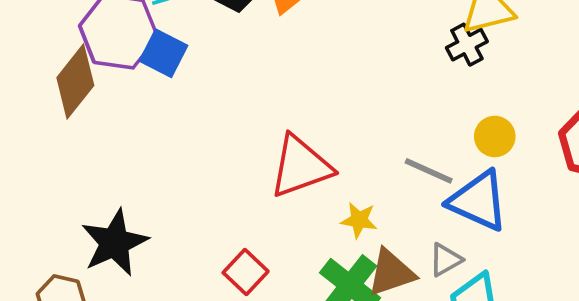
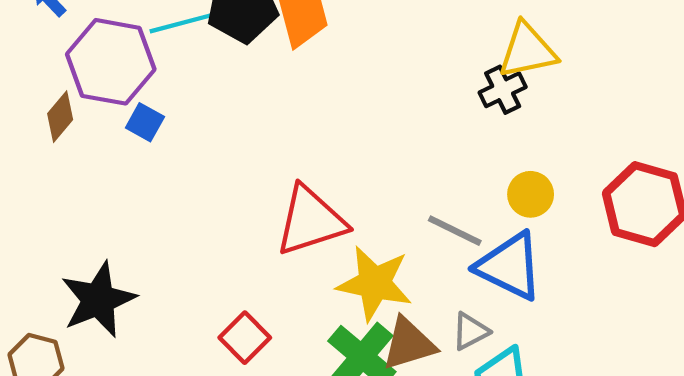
blue square: (163, 53) -> (145, 122), moved, size x0.7
brown diamond: (75, 81) -> (60, 117), size x0.6
yellow star: (359, 220) -> (374, 283), size x1.8

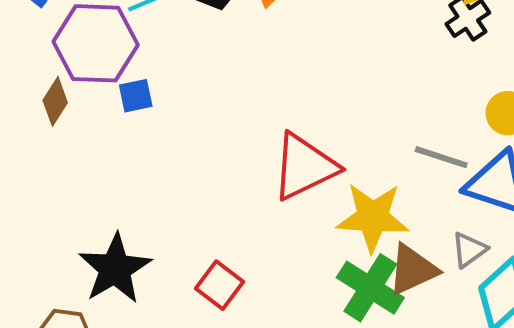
blue square: (145, 122) -> (136, 96), turned -33
red square: (245, 338) -> (220, 285), moved

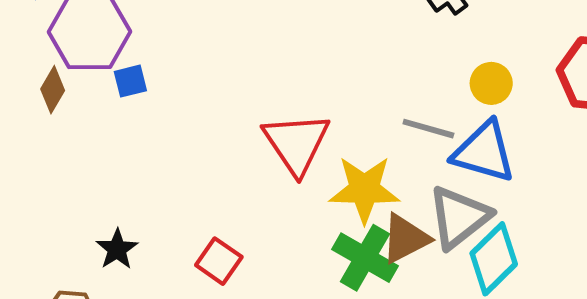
red triangle: (304, 167) -> (296, 143), turned -36
gray triangle: (469, 250) -> (459, 217), size x1.8
black star: (115, 269) -> (117, 249), size x0.6

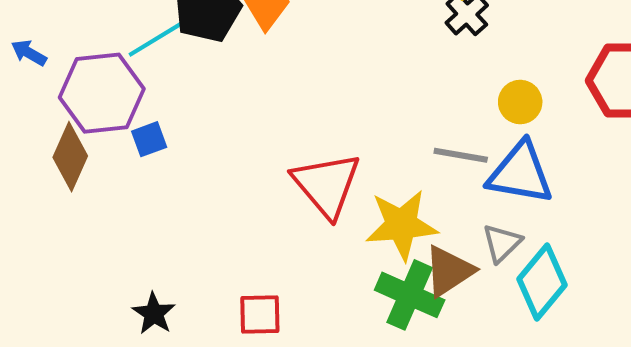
brown diamond: (53, 90) -> (70, 157), size x1.4
gray triangle: (459, 217) -> (502, 243), size x0.6
red square: (219, 261) -> (260, 315), turned -30

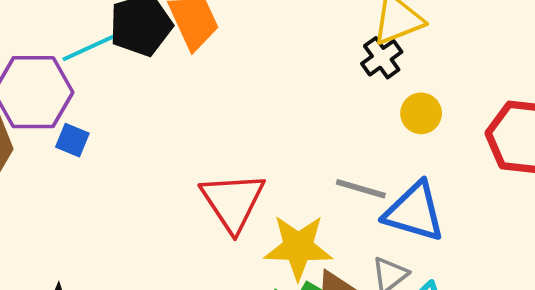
yellow circle: (520, 102) -> (421, 113), moved
blue square: (149, 139) -> (72, 140), turned 36

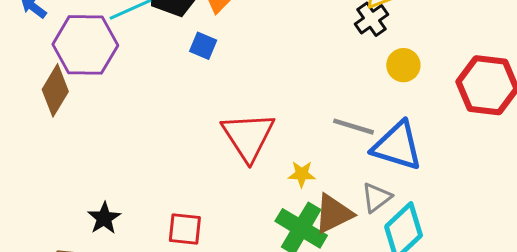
blue square: (72, 140) -> (203, 46), moved
yellow star: (298, 247) -> (302, 174), size x0.5

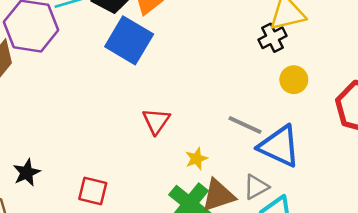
blue square: (203, 46) -> (129, 40), size x2.0
red triangle: (248, 136) -> (156, 121), size x0.6
yellow star: (302, 174) -> (196, 159), turned -30

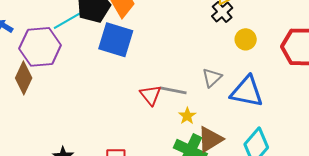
gray line: (245, 125) -> (173, 90), moved
gray triangle: (256, 187) -> (212, 78), moved

